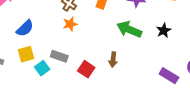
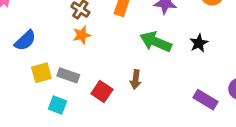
yellow square: (26, 54) -> (41, 73), moved
cyan square: (42, 68) -> (58, 105), moved, turned -32

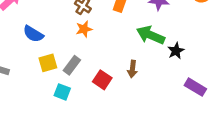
blue semicircle: (25, 40) -> (33, 34), turned 75
black star: (199, 43) -> (176, 51), moved
gray rectangle: (68, 75) -> (72, 65), turned -72

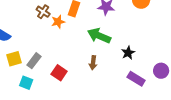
orange star: (84, 29) -> (58, 22), moved
black star: (176, 51) -> (128, 53), moved
brown arrow: (132, 69) -> (93, 63), moved

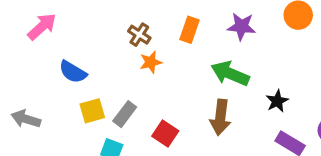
orange star: (58, 22) -> (151, 62), moved
brown arrow: (93, 63) -> (220, 117), size x1.5

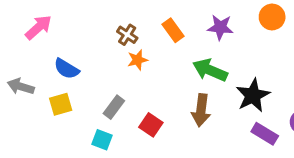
orange rectangle: (190, 30) -> (173, 30), turned -55
black star: (277, 101) -> (253, 95), size x1.6
yellow square: (92, 111) -> (61, 104), moved
gray arrow: (26, 119) -> (21, 86), moved

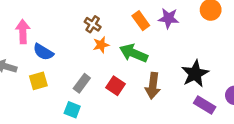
pink arrow: (38, 27) -> (23, 32), moved, turned -50
orange rectangle: (173, 30) -> (141, 21), moved
green arrow: (210, 70) -> (134, 53), moved
red square: (151, 125) -> (116, 86), moved

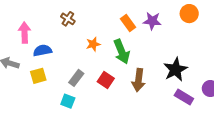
brown cross: (93, 24) -> (68, 19), moved
blue semicircle: (43, 52) -> (42, 51), turned 138
green arrow: (134, 53) -> (122, 52), turned -135

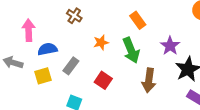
purple star: (152, 21) -> (170, 46), moved, turned 30
gray rectangle: (76, 78) -> (71, 66), moved
red square: (106, 80) -> (103, 80), moved

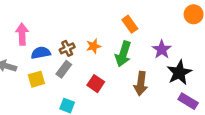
brown cross: (74, 16) -> (67, 48), moved, turned 32
green arrow: (131, 50) -> (123, 54), turned 40

